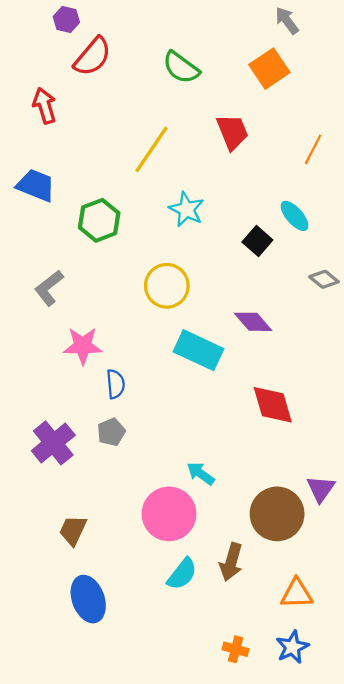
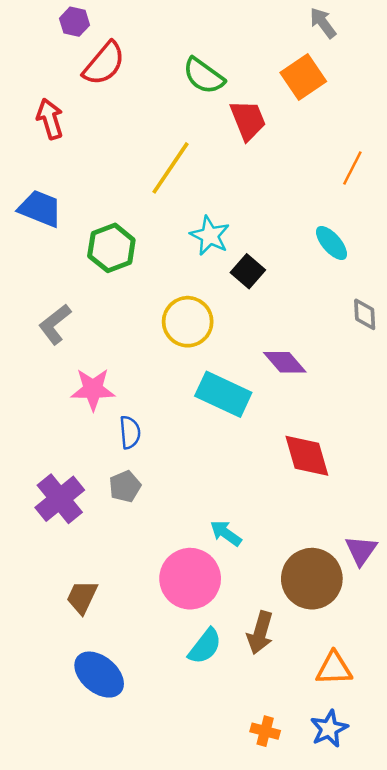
red trapezoid: (232, 132) -> (248, 120), moved
black square: (257, 241) -> (248, 271), moved
gray diamond: (324, 279) -> (365, 314), turned 48
blue ellipse: (88, 599) -> (99, 675), turned -30

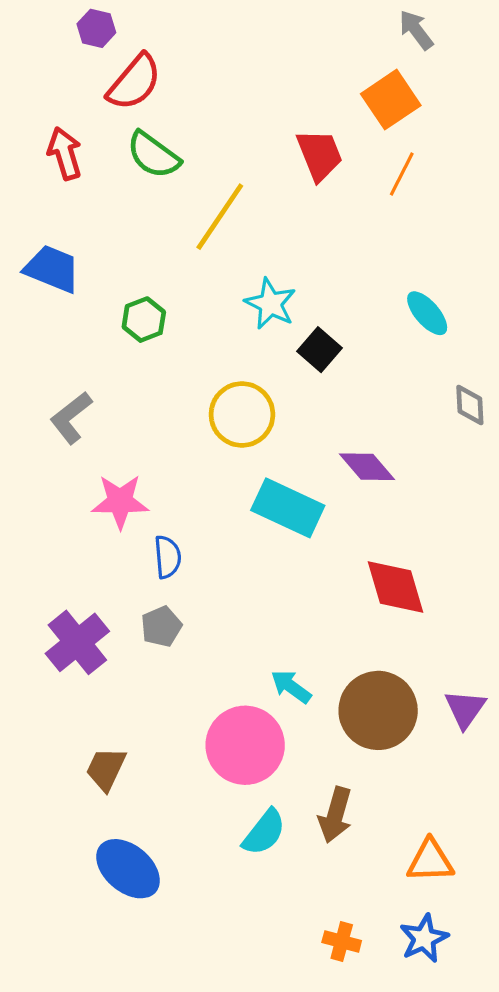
green semicircle: (204, 76) -> (153, 155), moved
orange line: (352, 168) -> (402, 174), moved
green hexagon: (111, 248) -> (144, 320), size x0.7
brown circle: (312, 579) -> (378, 710), moved

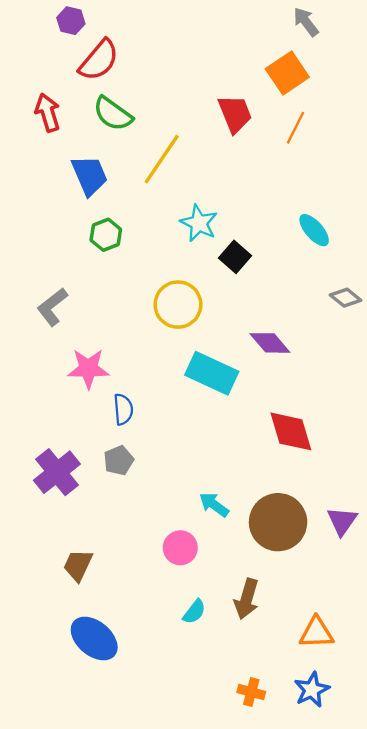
blue trapezoid: (52, 269) -> (90, 175), moved, turned 45
gray diamond: (470, 405) -> (346, 298), turned -48
pink circle: (245, 745) -> (180, 548), size x0.6
cyan semicircle: (264, 832) -> (194, 612), size x0.7

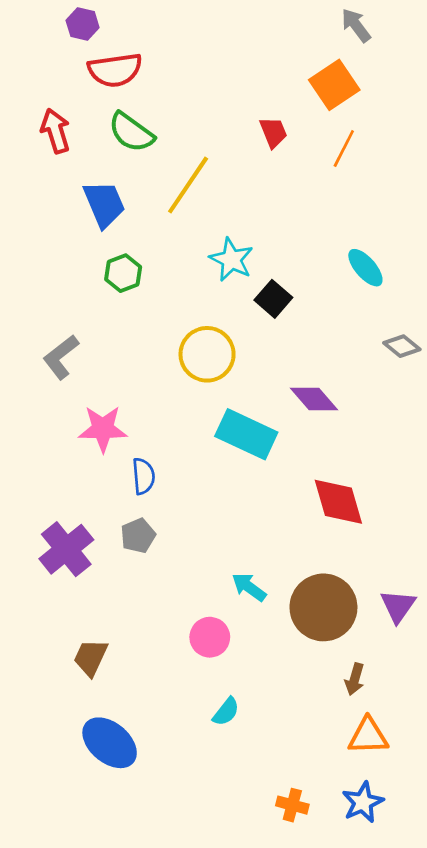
red semicircle: (99, 60) -> (115, 70), turned 42
red trapezoid: (235, 114) -> (273, 132), size x0.7
brown arrow: (247, 599) -> (355, 679), moved, size x0.7

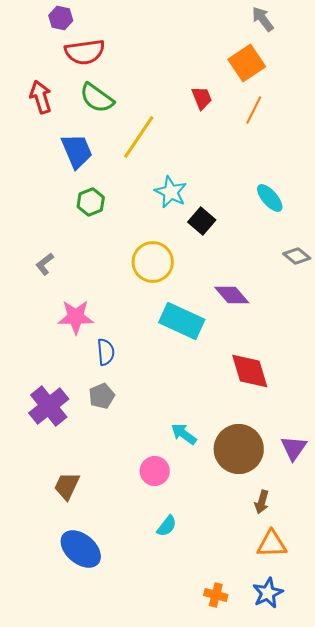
gray L-shape: (61, 357) -> (45, 264), size x0.7

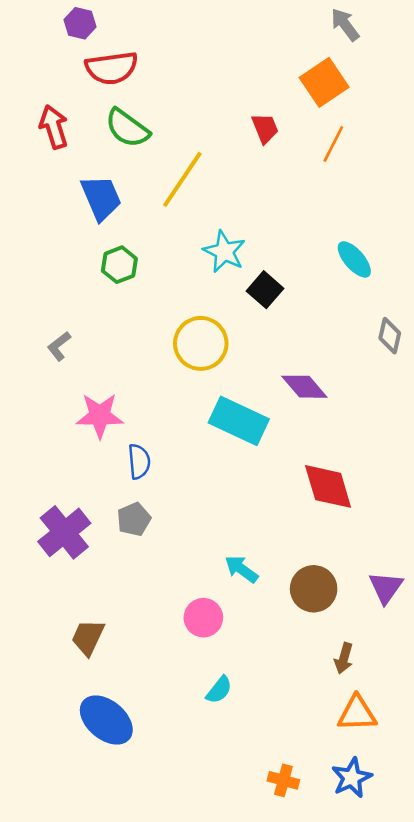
gray diamond: (297, 256) -> (390, 336), turned 64
brown circle: (239, 449) -> (314, 589), size x0.7

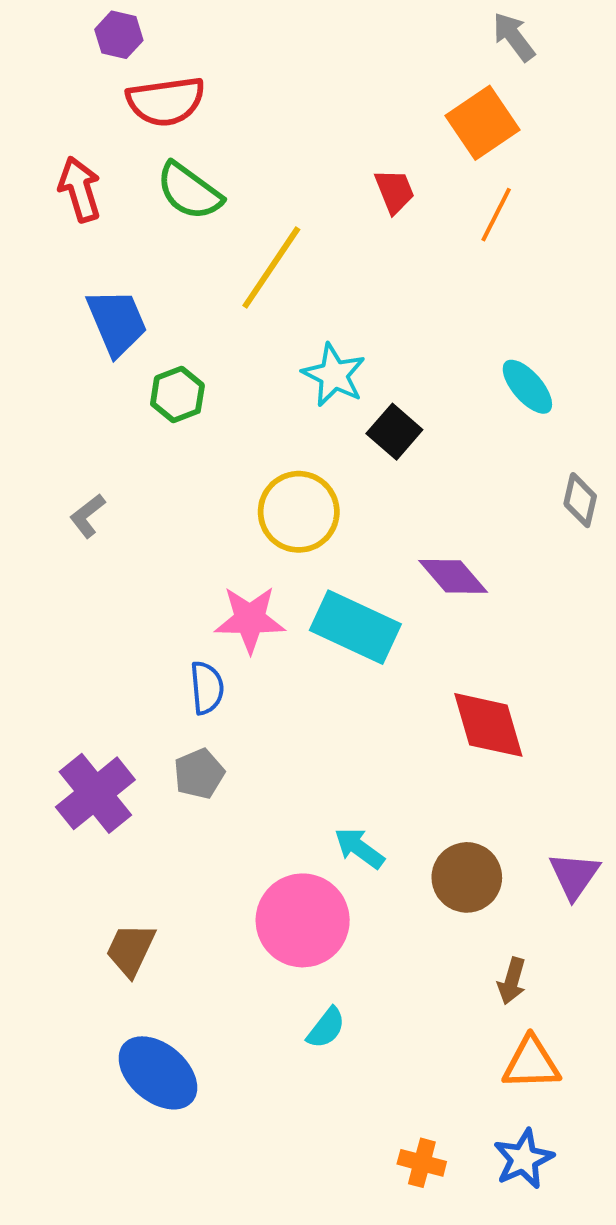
blue trapezoid: (101, 198) -> (117, 322), moved
pink star: (100, 416) -> (250, 619), moved
pink circle: (203, 618) -> (303, 920), size x1.6

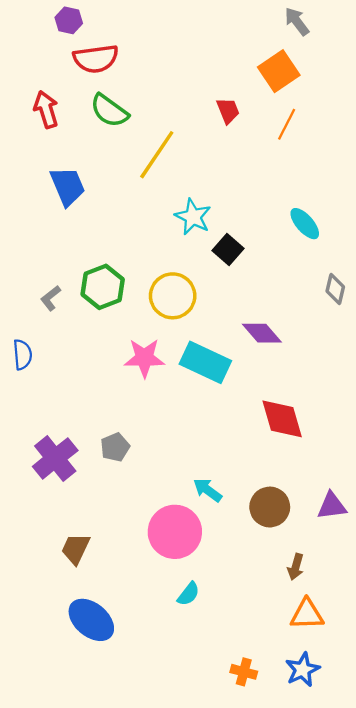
green hexagon: (177, 395) -> (103, 287), moved, size x1.4
blue semicircle: (207, 688) -> (22, 355), moved
purple triangle: (574, 875) -> (332, 506), turned 48

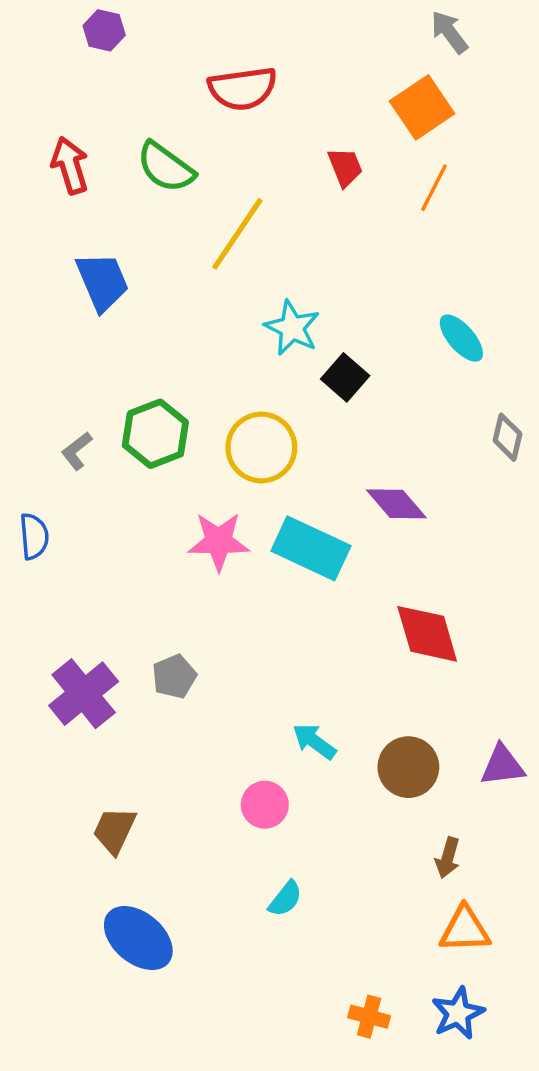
red semicircle: (96, 59) -> (243, 89), moved
pink circle: (175, 532) -> (265, 805), size x0.6

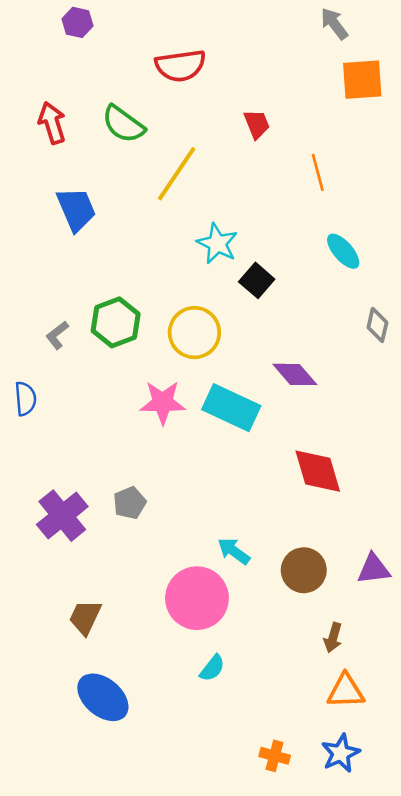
orange square: (422, 107) -> (362, 80), moved, turned 30
orange line: (434, 188) -> (318, 172), moved, turned -42
pink circle: (265, 805) -> (197, 598), size x1.8

